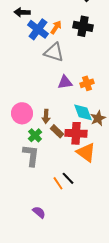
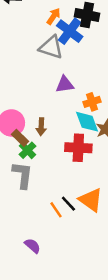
blue cross: (38, 29) -> (70, 31), moved
orange cross: (87, 83) -> (92, 102), moved
brown rectangle: (57, 131) -> (20, 138), moved
orange triangle: (86, 152) -> (91, 200), moved

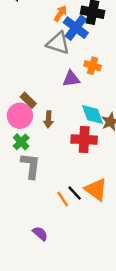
orange cross: (92, 102) -> (93, 66), moved, turned 35
brown rectangle: (20, 138) -> (28, 100), moved
green cross: (27, 150) -> (21, 142), moved

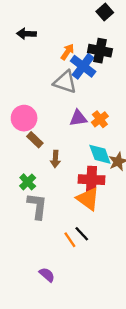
orange cross: (93, 66) -> (100, 119), moved, turned 35
pink circle: (20, 116) -> (24, 118), moved
orange triangle: (96, 189) -> (88, 199), moved

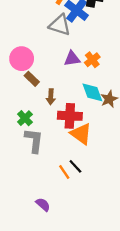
red cross: (91, 180) -> (70, 116), moved

